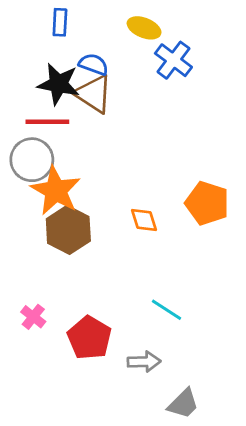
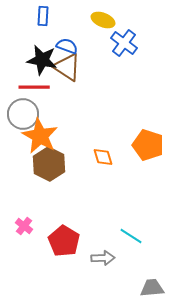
cyan line: (166, 310) -> (131, 236), moved
gray trapezoid: (183, 404) -> (152, 288), moved, turned -140

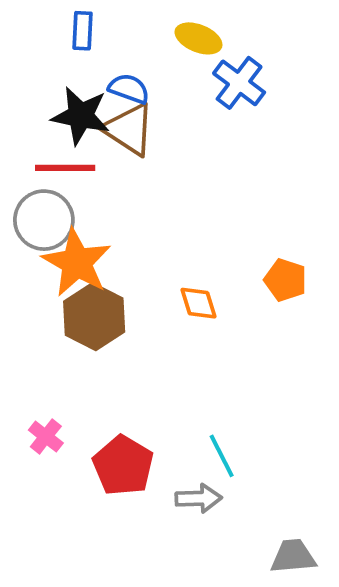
orange pentagon: (148, 145) -> (285, 280), size x0.7
cyan line: (131, 236) -> (222, 456), moved, turned 30

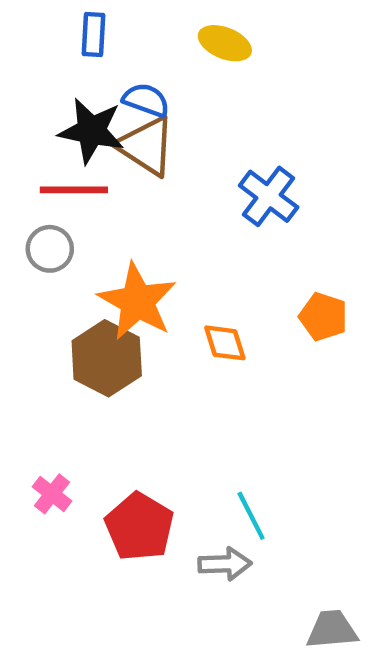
blue cross: (239, 83) -> (269, 196), moved
gray circle: (44, 220) -> (50, 249), size x0.7
orange star: (77, 263) -> (137, 301), moved

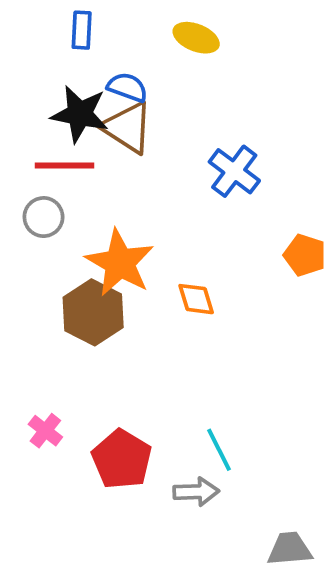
orange pentagon: (323, 317) -> (305, 255), moved

